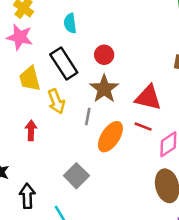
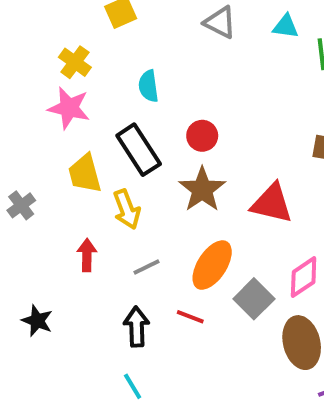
gray line: (88, 117) -> (147, 267), moved, turned 54
red line: (143, 127) -> (190, 317), moved
gray square: (76, 176) -> (254, 299), moved
black arrow: (27, 196) -> (137, 327), moved

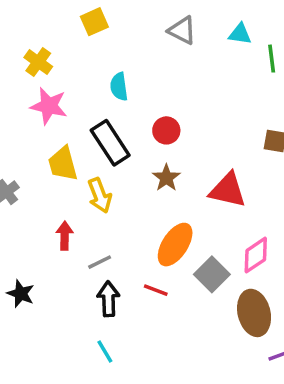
yellow cross: (75, 62) -> (38, 62), moved
brown star: (202, 189) -> (166, 178), size x0.7
gray line: (147, 267) -> (100, 262), moved

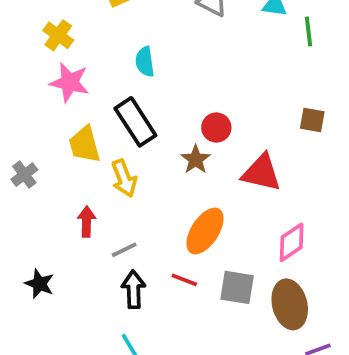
red circle: (166, 130) -> (216, 128), moved
gray square: (212, 274) -> (237, 287), moved, turned -36

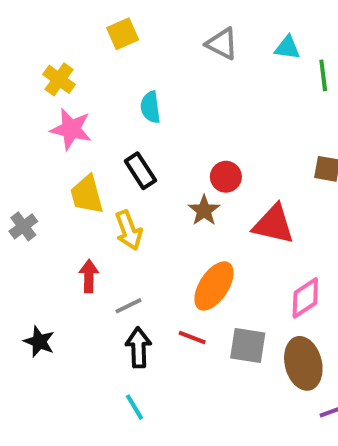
black rectangle: (135, 122) -> (140, 171), size x0.7

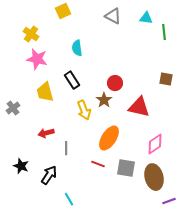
yellow arrow: (129, 230) -> (84, 110), moved
red arrow: (89, 276) -> (46, 133), turned -105
gray line: (129, 306) -> (66, 148), turned -64
black arrow: (138, 348) -> (49, 175), moved, turned 36

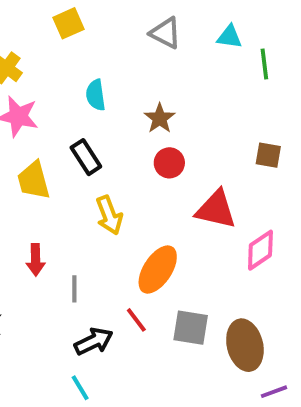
brown star: (104, 100) -> (160, 118), moved
red arrow: (46, 133) -> (36, 260), turned -77
pink diamond: (155, 144) -> (260, 250), moved
red line: (98, 164) -> (136, 320), turned 32
black arrow: (49, 175) -> (94, 341), moved, turned 30

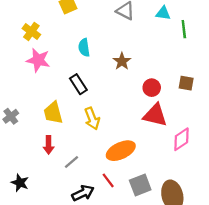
red circle: (169, 163) -> (152, 88), moved
yellow trapezoid: (34, 180) -> (53, 113), moved
orange ellipse: (158, 270) -> (121, 151), turned 32
gray line: (74, 289) -> (71, 162), turned 49
gray square: (191, 328) -> (140, 185), turned -30

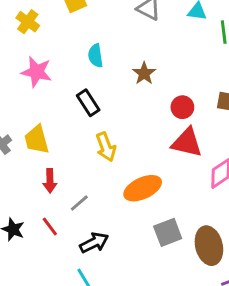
yellow cross: (31, 31) -> (28, 22), moved
yellow trapezoid: (53, 113) -> (37, 140), moved
red line: (108, 180) -> (50, 226), moved

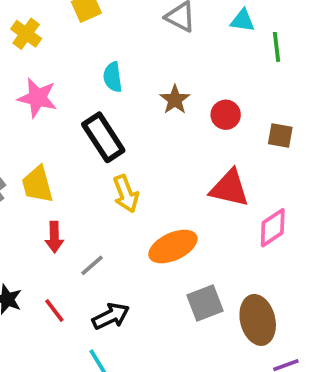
black rectangle: (88, 103) -> (103, 137), size x1.4
red circle: (182, 107) -> (226, 115), moved
red line: (50, 226) -> (54, 311), moved

